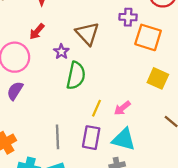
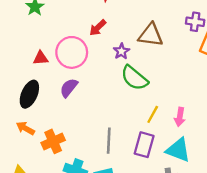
brown triangle: (87, 34) -> (151, 35), turned -45
green semicircle: (76, 76) -> (134, 78), turned 112
pink arrow: (122, 108) -> (180, 117), turned -48

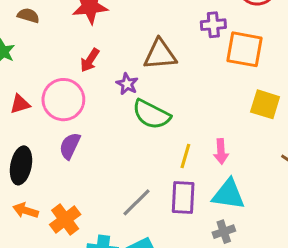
red triangle: (41, 58) -> (20, 104), moved
gray line: (109, 141) -> (137, 202), turned 55

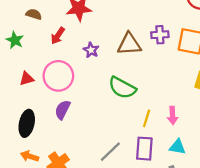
purple cross: (213, 25) -> (160, 35), moved
red arrow: (90, 60) -> (58, 36), moved
purple star: (127, 84) -> (91, 50), moved
cyan triangle: (228, 194) -> (177, 147), size x0.7

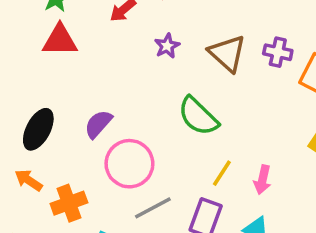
brown triangle: (129, 44) -> (227, 53), turned 30
pink circle: (58, 76) -> (129, 164), moved
red triangle: (27, 79) -> (60, 40), moved, size x1.5

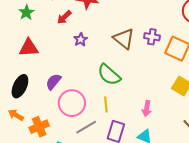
red triangle: (60, 40) -> (29, 48), moved
purple star: (167, 46) -> (81, 40), moved
yellow line: (222, 173) -> (106, 105), moved, turned -35

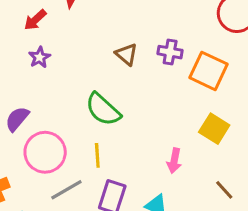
brown triangle: (124, 39) -> (126, 54), size x0.7
purple star: (81, 40) -> (40, 57), moved
pink arrow: (147, 109) -> (174, 161), moved

